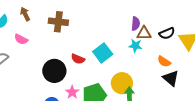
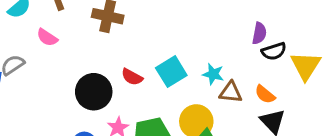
purple semicircle: (136, 24) -> (259, 33), moved
brown triangle: (144, 33) -> (231, 92), moved
cyan star: (135, 46) -> (213, 74), moved

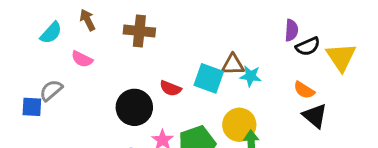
cyan square: (171, 72) -> (209, 78), turned -32
brown triangle: (231, 92) -> (233, 65), moved

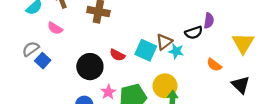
black semicircle: (308, 46) -> (194, 33), moved
brown triangle: (233, 65) -> (164, 42), turned -42
blue square: (32, 107) -> (43, 61), moved, turned 35
black triangle: (315, 116) -> (241, 85), moved

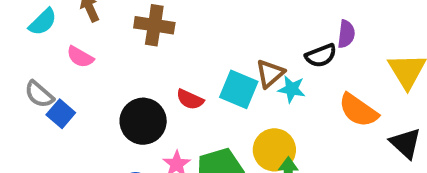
gray semicircle: (31, 49) -> (39, 94), turned -102
orange semicircle: (214, 65) -> (358, 110), size x1.5

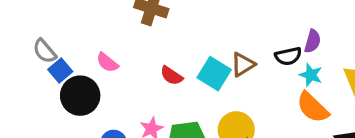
pink semicircle: (80, 57) -> (107, 62), moved
cyan star: (292, 89) -> (311, 75), moved
black circle: (143, 121) -> (80, 96), moved

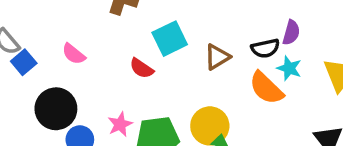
cyan square: (214, 74) -> (170, 39), moved, turned 32
black circle: (80, 96) -> (56, 109), moved
orange semicircle: (313, 107) -> (266, 88), moved

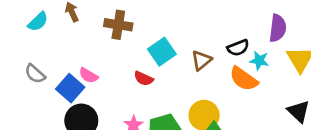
purple semicircle: (291, 33) -> (278, 28), moved, size x1.4
blue square: (24, 62) -> (70, 88), moved, size x1.4

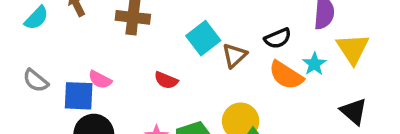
cyan square: (162, 52) -> (203, 38), moved
cyan star: (259, 61) -> (314, 64), moved, turned 30
blue square: (70, 88) -> (79, 96), turned -36

